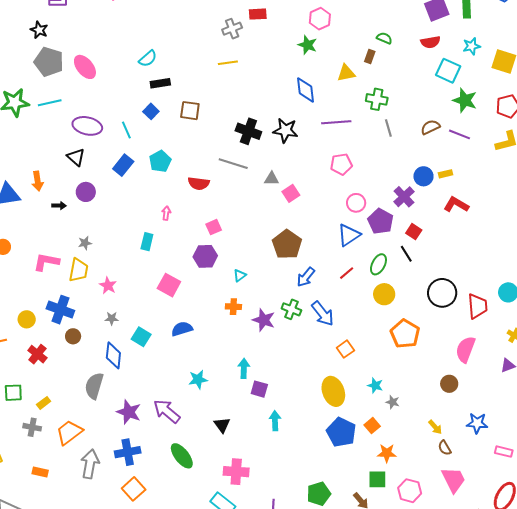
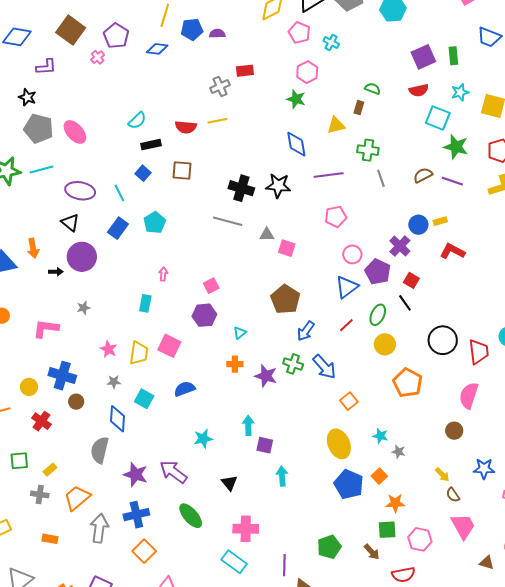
red semicircle: (199, 183) -> (186, 127), moved
purple circle: (86, 192) -> (82, 257), size x1.5
pink square: (291, 193) -> (287, 248), turned -36
yellow trapezoid: (79, 270) -> (139, 353), moved

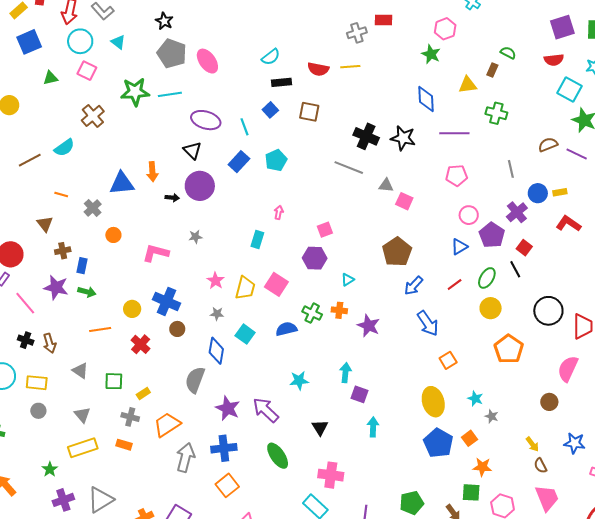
gray line: (381, 178) -> (511, 169), moved
blue triangle: (347, 287) -> (459, 247), size x0.7
green cross: (293, 364) -> (312, 313), moved
orange rectangle: (50, 539) -> (124, 445), moved

